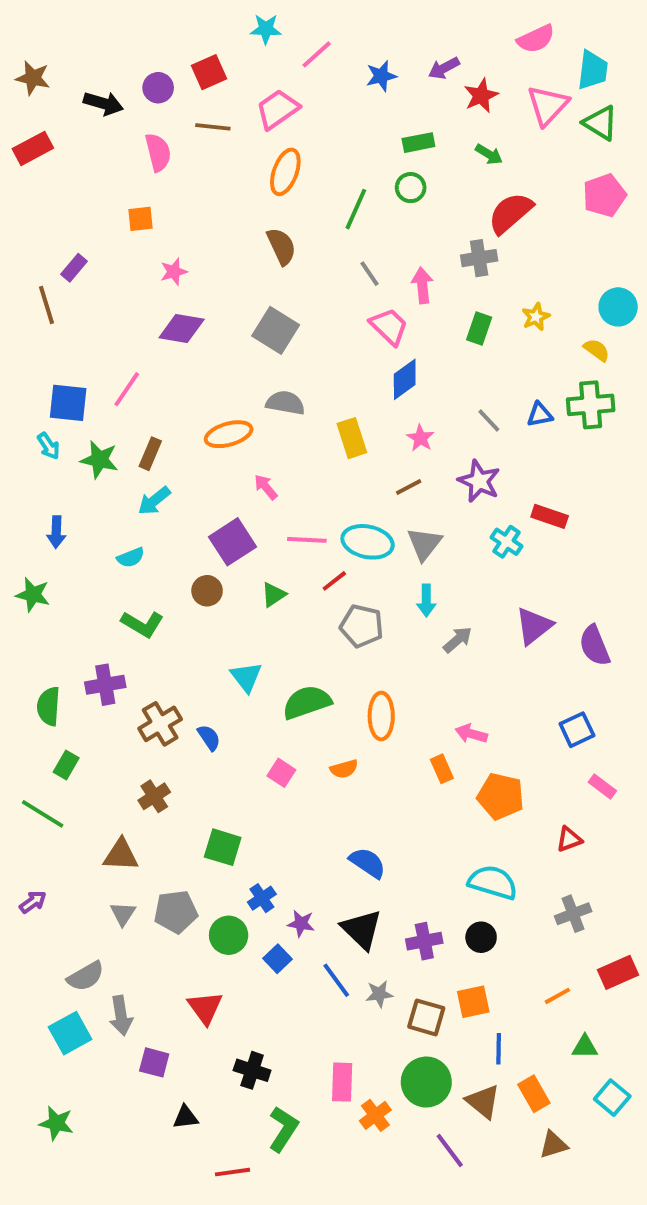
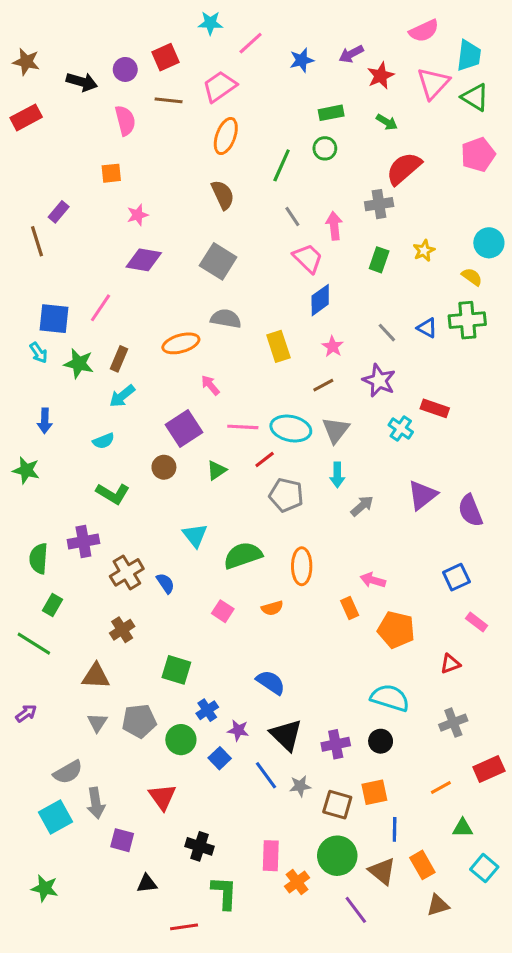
blue triangle: (540, 415) -> (427, 328), turned 40
blue semicircle: (368, 863) -> (271, 682), moved
green L-shape: (283, 1129) -> (224, 893), turned -30

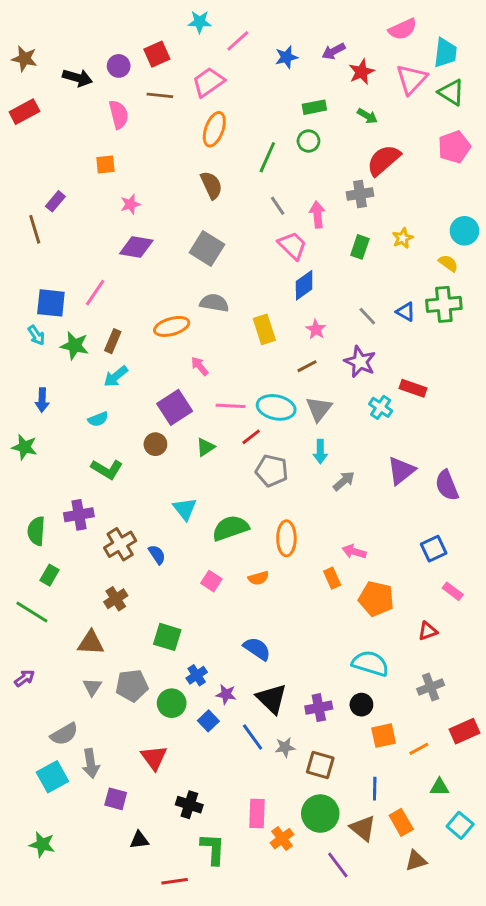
orange square: (374, 792) -> (384, 736), moved

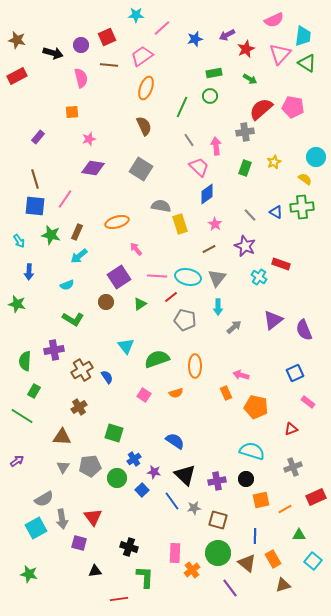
pink pentagon: (454, 147) -> (293, 107), moved, turned 30
brown line: (35, 229) -> (35, 179), moved
gray semicircle: (214, 303) -> (161, 206), moved
cyan arrow: (36, 335) -> (19, 241), moved
red triangle: (154, 758) -> (93, 517), moved

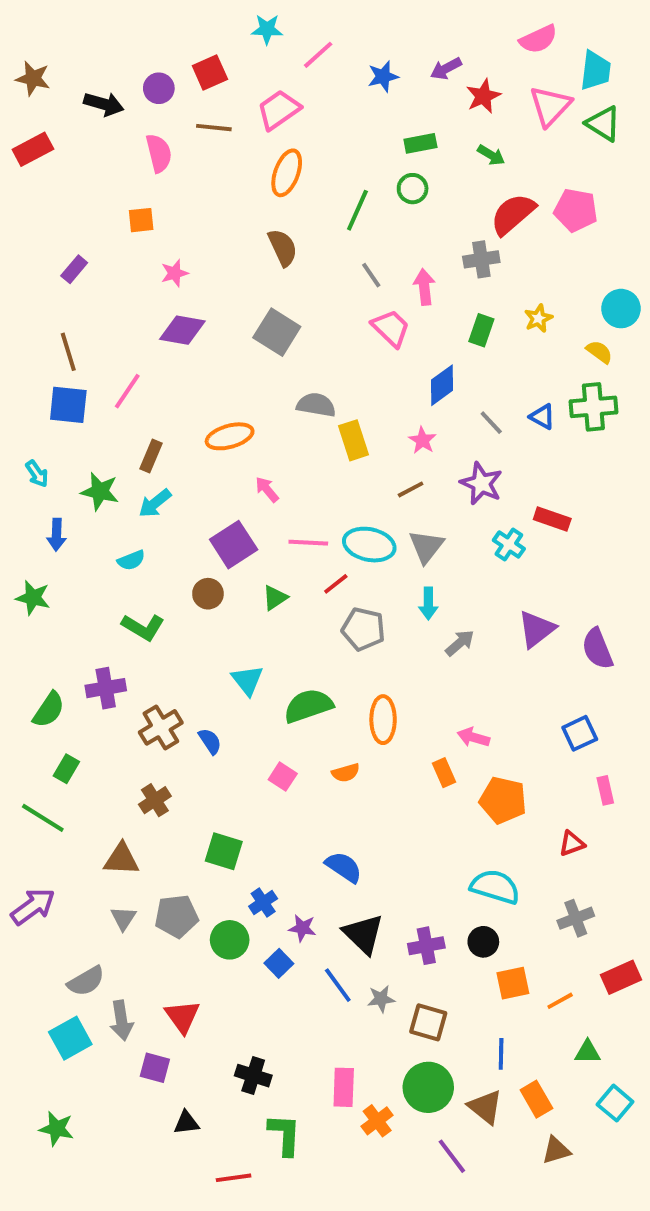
blue diamond: (207, 194) -> (442, 385), moved
green star: (51, 235) -> (100, 491), moved
green semicircle: (25, 361) -> (49, 710), turned -150
pink rectangle: (308, 402) -> (605, 790), turned 40
purple arrow: (17, 461) -> (33, 906), size x1.6

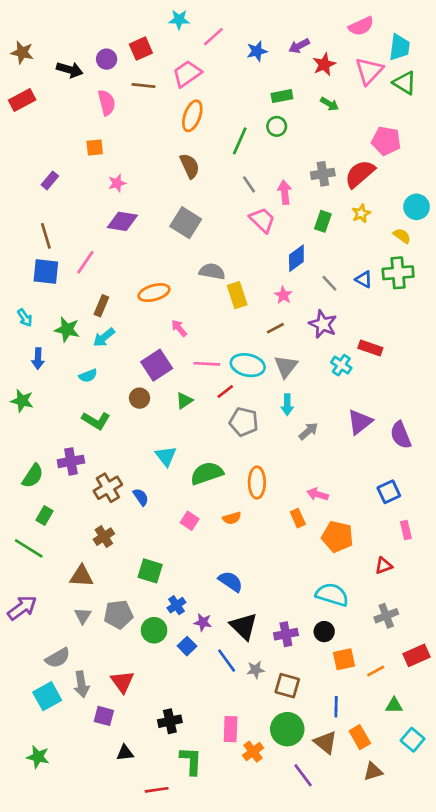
red semicircle: (513, 214) -> (360, 174), moved
black cross: (253, 1076) -> (170, 721), turned -30

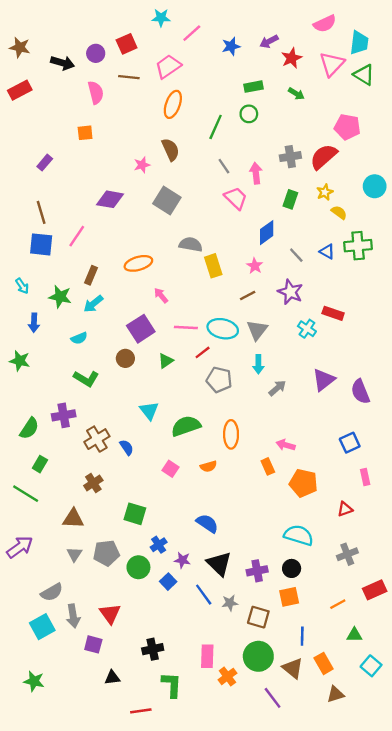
pink star: (117, 183) -> (142, 165), moved
yellow semicircle: (402, 236) -> (339, 212), moved
orange square: (344, 659) -> (289, 597), moved

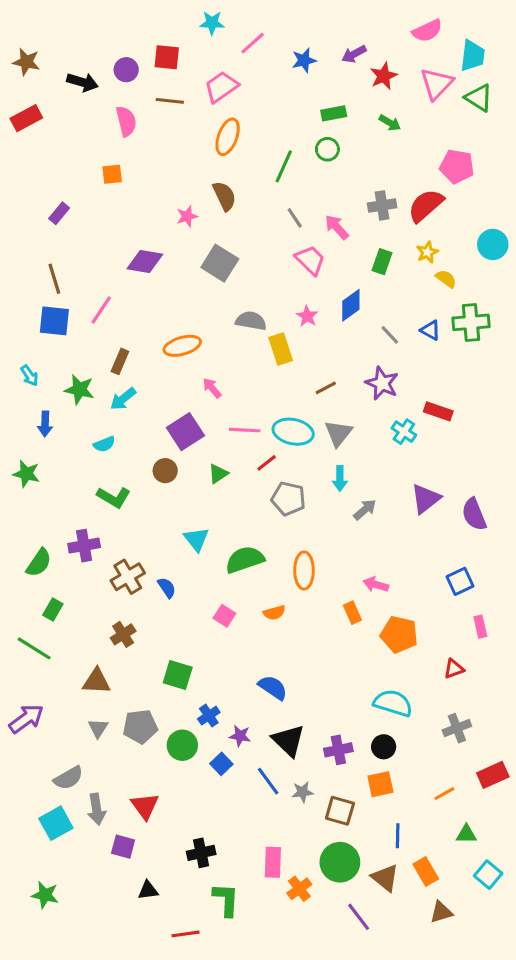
red square: (127, 44) -> (167, 57), turned 30
pink arrow: (256, 173) -> (337, 227), turned -36
pink star: (255, 266) -> (307, 316), moved

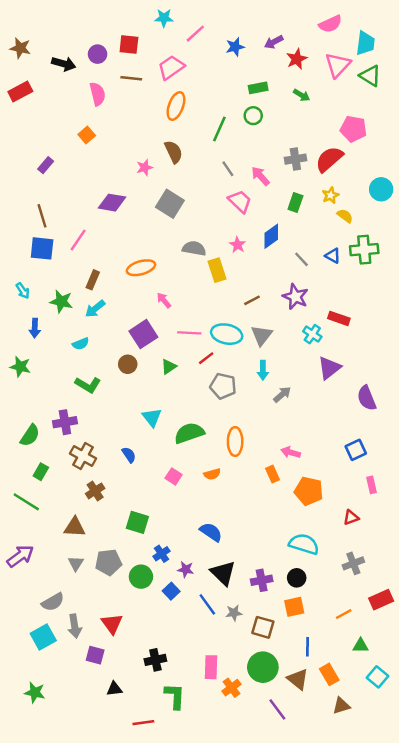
orange square: (112, 174) -> (87, 135), turned -35
purple triangle: (426, 499) -> (329, 368), moved
brown cross: (128, 577) -> (83, 456), moved, turned -30

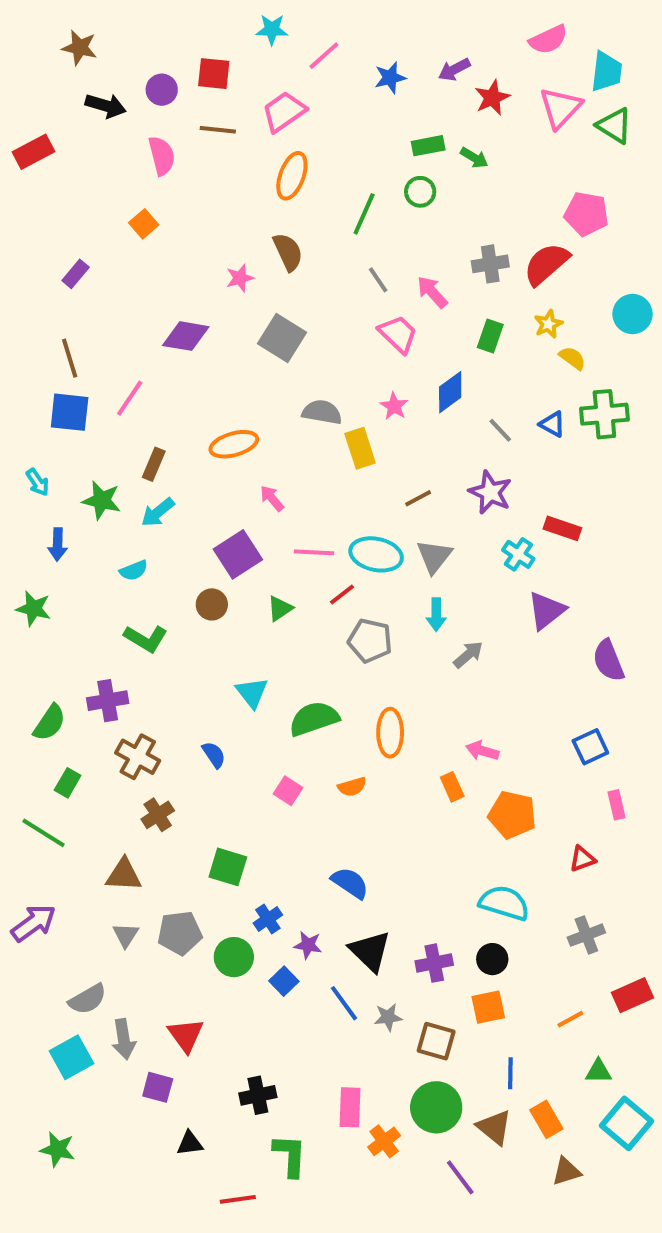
brown star: (20, 48) -> (80, 48), moved
green arrow: (301, 95) -> (474, 158), moved
cyan square: (378, 677) -> (626, 1123), size x1.4

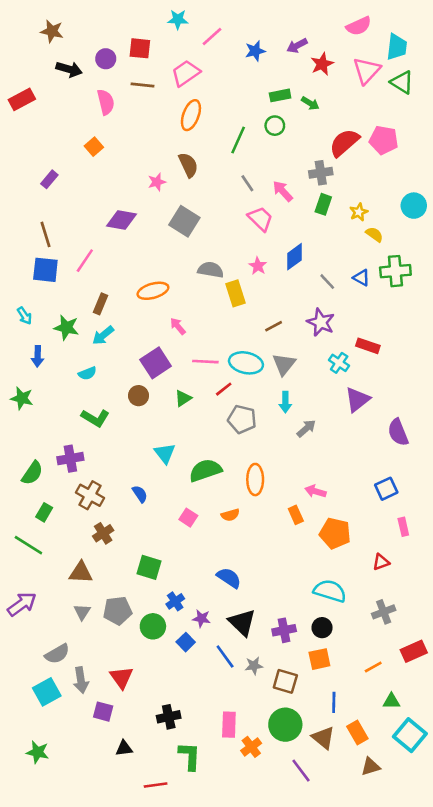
red semicircle: (546, 264) -> (344, 143), moved
green rectangle: (490, 336) -> (323, 204), moved

